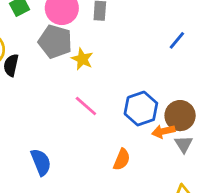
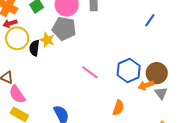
yellow star: (82, 59) -> (47, 40), moved

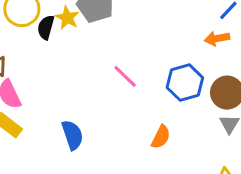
orange arrow: (146, 85) -> (217, 38), moved

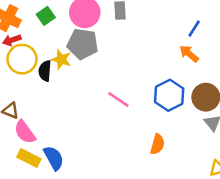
orange arrow: (217, 38) -> (189, 54), turned 60
blue semicircle: (72, 135) -> (54, 158), moved

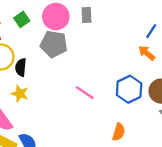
yellow star: (61, 60) -> (20, 94), moved

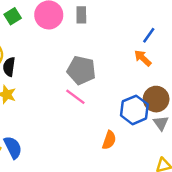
gray pentagon: (54, 44) -> (81, 70), moved
blue hexagon: (129, 89) -> (134, 110), moved

